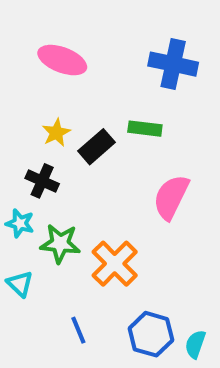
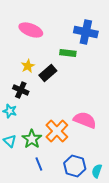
green rectangle: (145, 129) -> (68, 53), moved
pink semicircle: (171, 197) -> (85, 120), moved, turned 85
green star: (60, 243) -> (32, 139), moved, turned 30

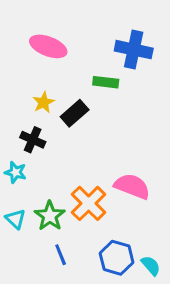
cyan semicircle: (97, 171) -> (151, 266), turned 120

